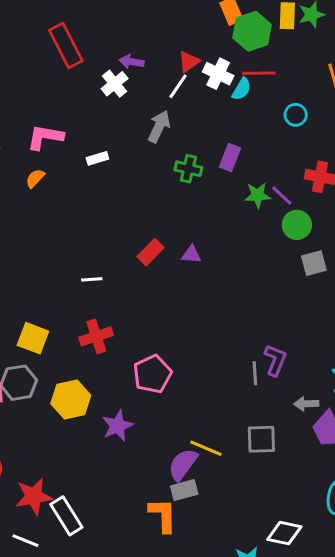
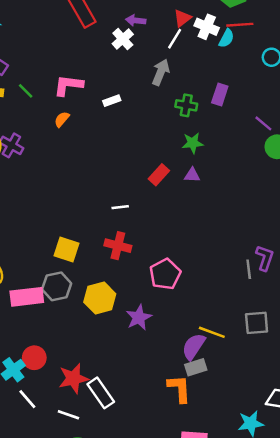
green star: (258, 195) -> (193, 143), moved
white line: (92, 279) -> (120, 207), moved
red cross: (96, 336) -> (118, 246), turned 35

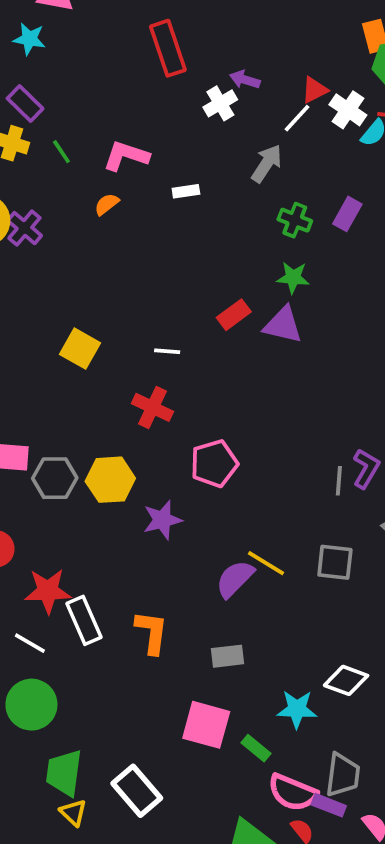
purple triangle: (192, 175) -> (283, 325), size x1.6
yellow square: (66, 250) -> (80, 349), moved
gray hexagon: (57, 286) -> (55, 478), moved
gray rectangle: (196, 367) -> (228, 656), moved
orange L-shape: (179, 389) -> (152, 632), moved

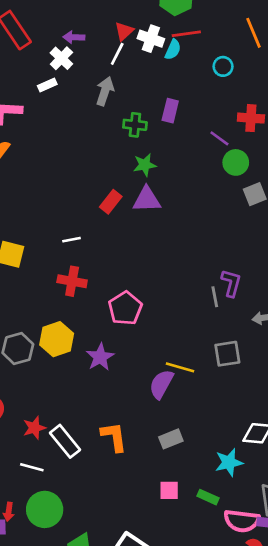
white rectangle: (186, 191) -> (47, 85), moved
red star: (48, 591) -> (34, 428), size x0.7
pink square: (206, 725) -> (169, 490), size x0.6

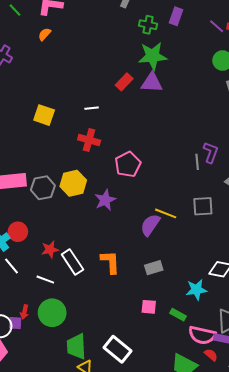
purple line: (219, 138) -> (217, 26), moved
green star: (145, 165) -> (153, 56), size x1.6

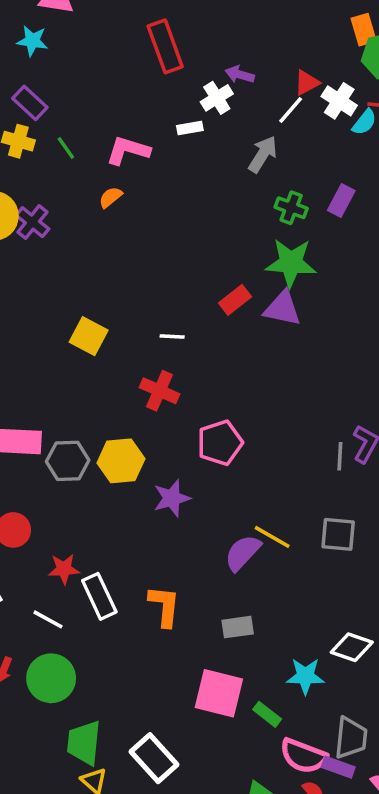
pink square: (149, 307) -> (219, 693), size x1.8

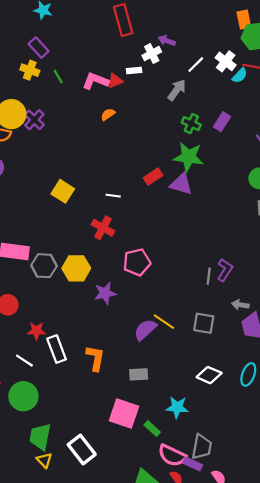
red triangle: (307, 83) -> (115, 81), moved
orange semicircle: (111, 197) -> (108, 114), moved
white diamond: (352, 647) -> (209, 375), moved

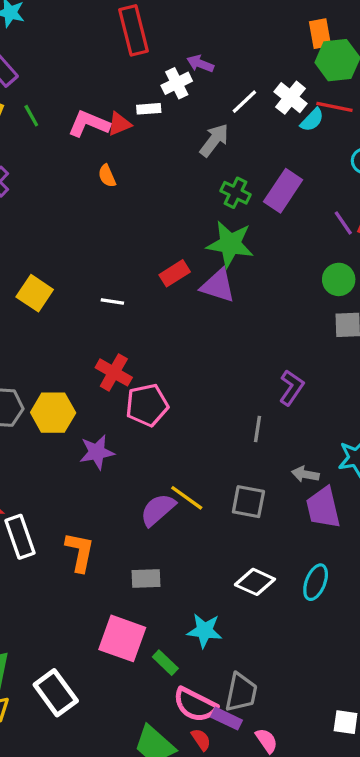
orange semicircle: (108, 114) -> (107, 176), turned -80
purple rectangle: (222, 122) -> (283, 191), size x1.4
red cross: (103, 228) -> (114, 372), moved
purple L-shape: (225, 270) -> (292, 388), moved

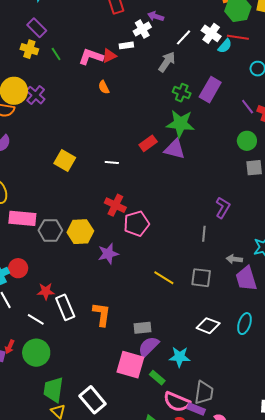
purple semicircle: (158, 510) -> (149, 347), moved

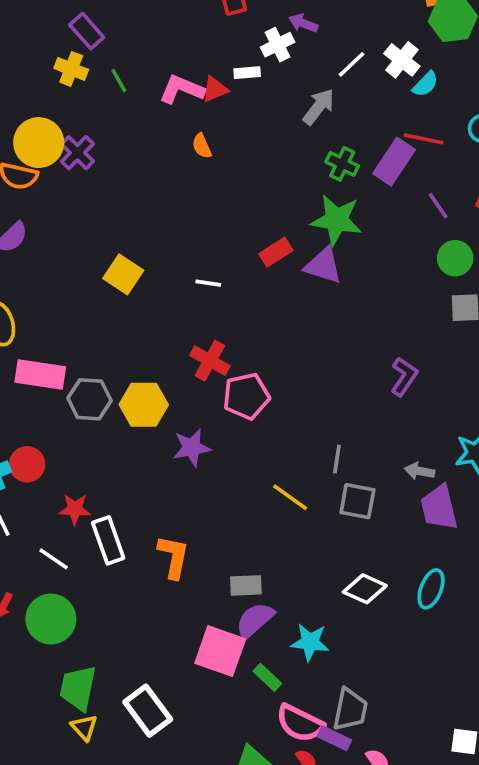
red line: (238, 37) -> (424, 139), moved
purple line: (248, 107) -> (438, 206), moved
gray line: (204, 234) -> (337, 459), moved

